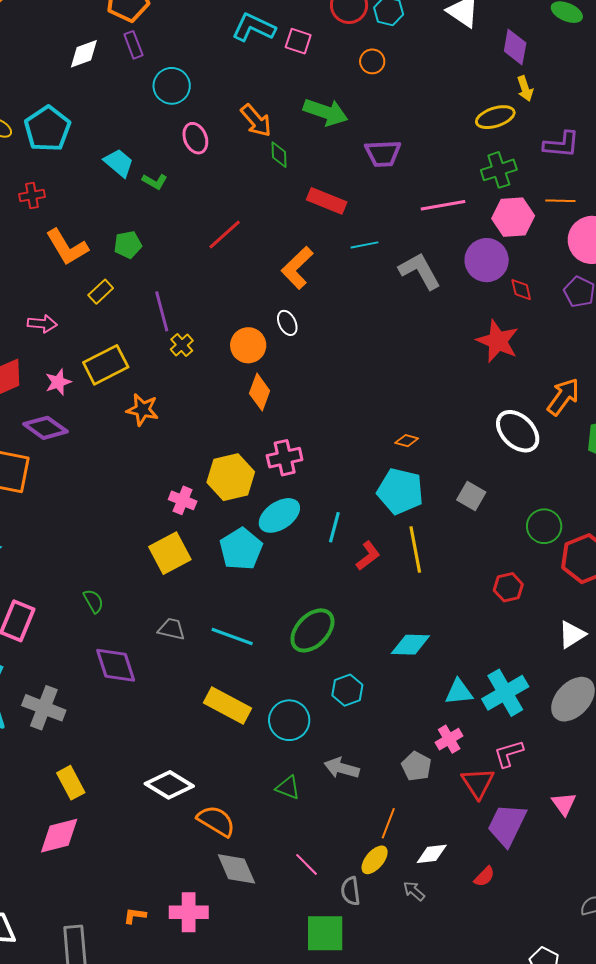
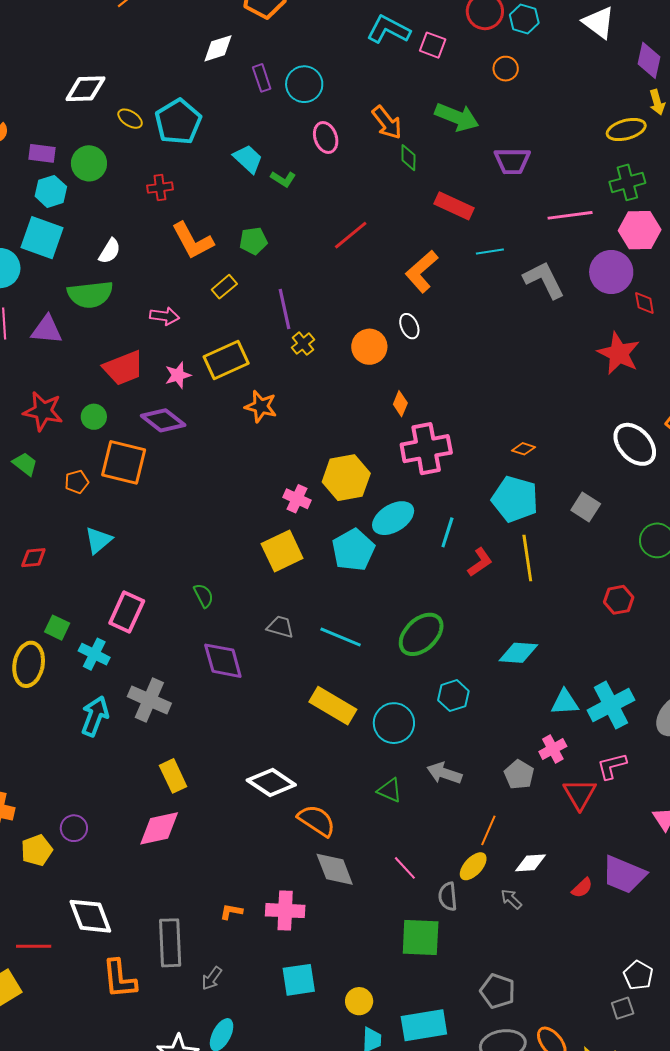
purple rectangle: (133, 45) -> (262, 78), moved
orange diamond: (260, 392) -> (400, 404), moved, size x0.7
pink cross: (285, 458) -> (426, 449), moved, size x1.4
purple trapezoid: (507, 825) -> (624, 875), moved, turned -96

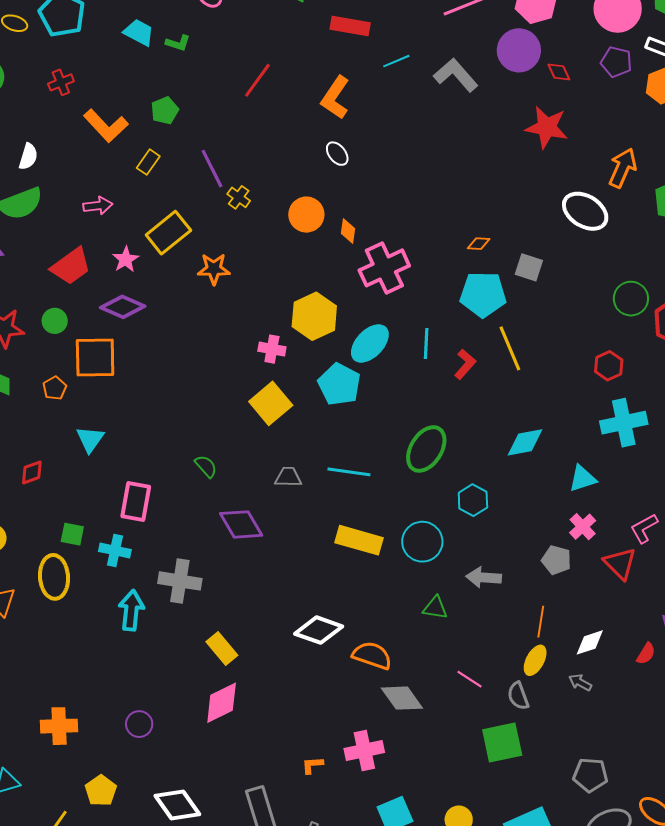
orange circle: (369, 347) -> (306, 215), moved
gray square: (586, 507) -> (529, 267), moved
cyan cross: (611, 705) -> (624, 423), moved, turned 30
yellow pentagon: (37, 850) -> (101, 791), moved

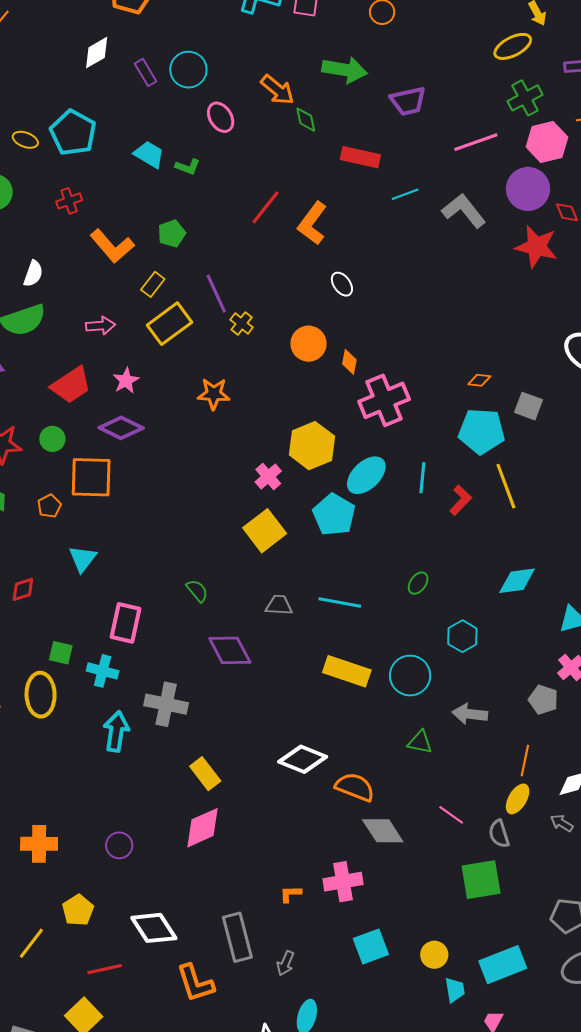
orange L-shape: (335, 98) -> (312, 223), moved
red star: (547, 127) -> (536, 247), moved
yellow rectangle: (168, 233) -> (170, 324), moved
pink cross: (272, 349) -> (268, 477), turned 36
green ellipse: (426, 449) -> (418, 583), size x0.5

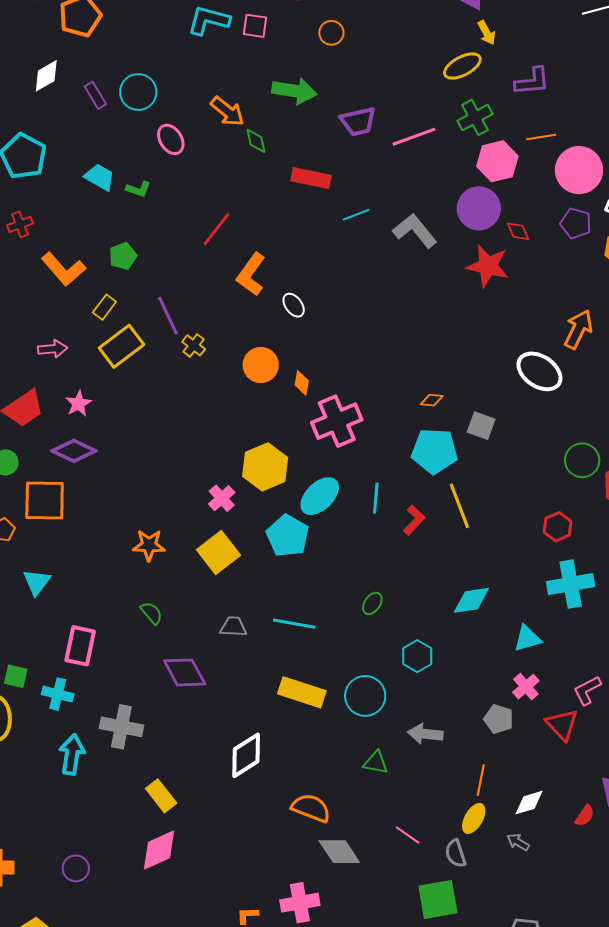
pink line: (476, 142) -> (414, 137), moved
orange L-shape: (312, 223) -> (251, 274), moved
orange star: (214, 394) -> (149, 545), moved
white diamond: (303, 759) -> (246, 755), moved, turned -54

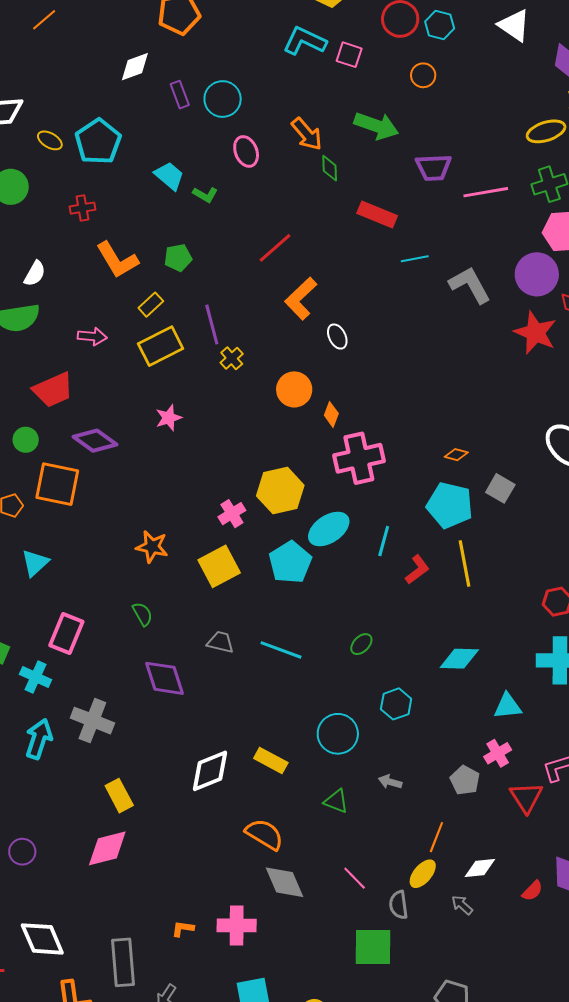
pink star: (78, 404) -> (169, 418), moved
yellow rectangle: (302, 692) -> (271, 761), moved, size x0.7
gray arrow: (425, 734) -> (390, 782), size x0.7

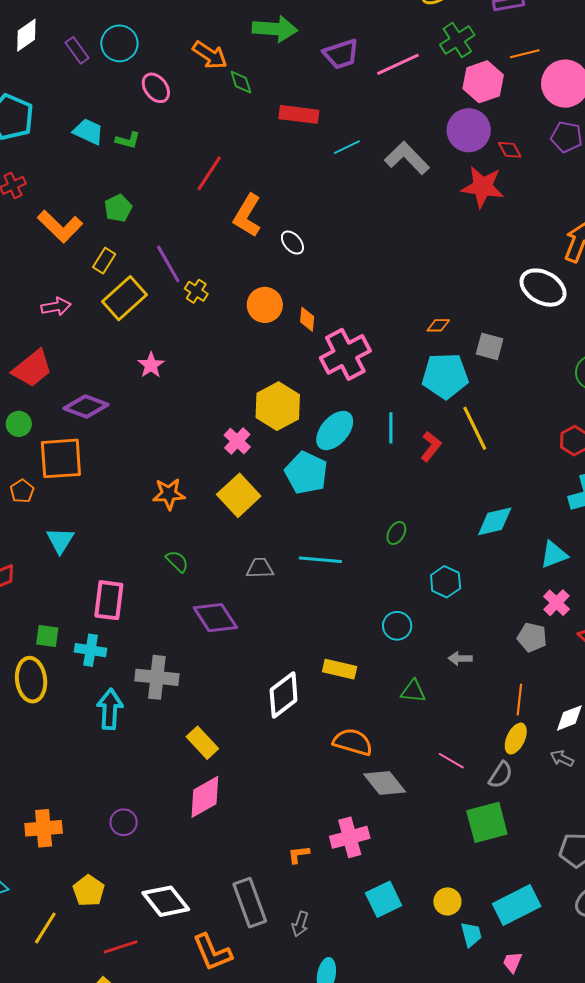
cyan circle: (338, 734) -> (397, 626), size x0.7
gray semicircle: (399, 905) -> (501, 775), turned -124

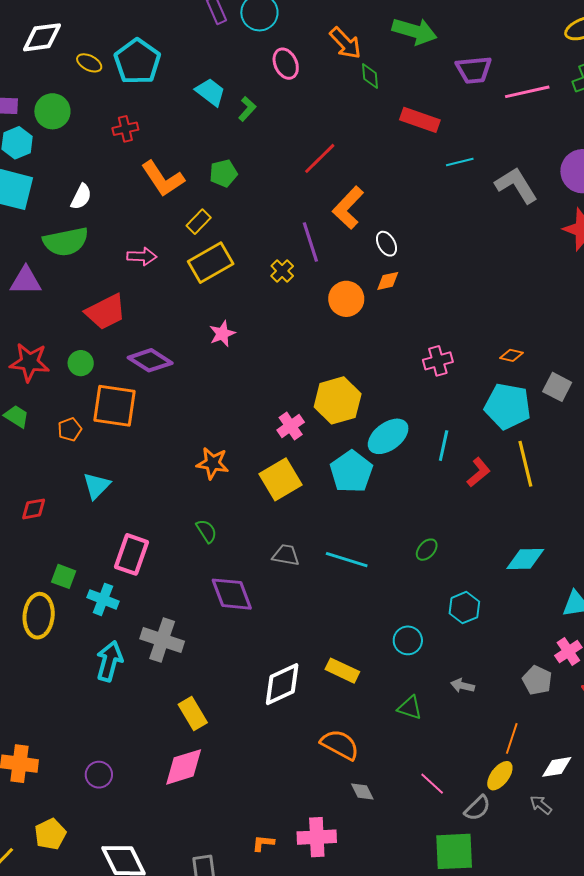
green L-shape: (128, 140) -> (247, 109), turned -75
purple line: (168, 264) -> (310, 242), moved
orange diamond: (307, 319) -> (388, 281), moved, turned 60
pink cross: (345, 354) -> (438, 361), moved, size x0.6
gray diamond: (385, 783) -> (362, 791), size x0.6

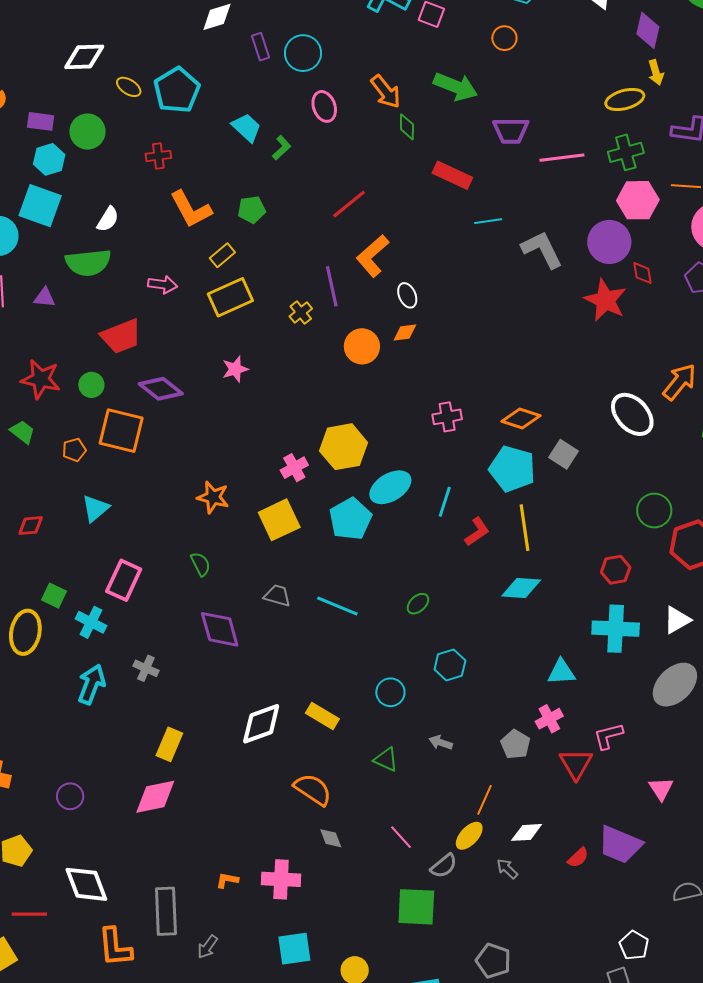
purple triangle: (26, 281) -> (45, 298), size x0.7
orange diamond: (511, 355) -> (521, 418), size x1.6
cyan diamond: (525, 559) -> (521, 588), moved
gray cross: (162, 640) -> (146, 668), size x0.6
yellow rectangle: (193, 713) -> (169, 744), turned 48

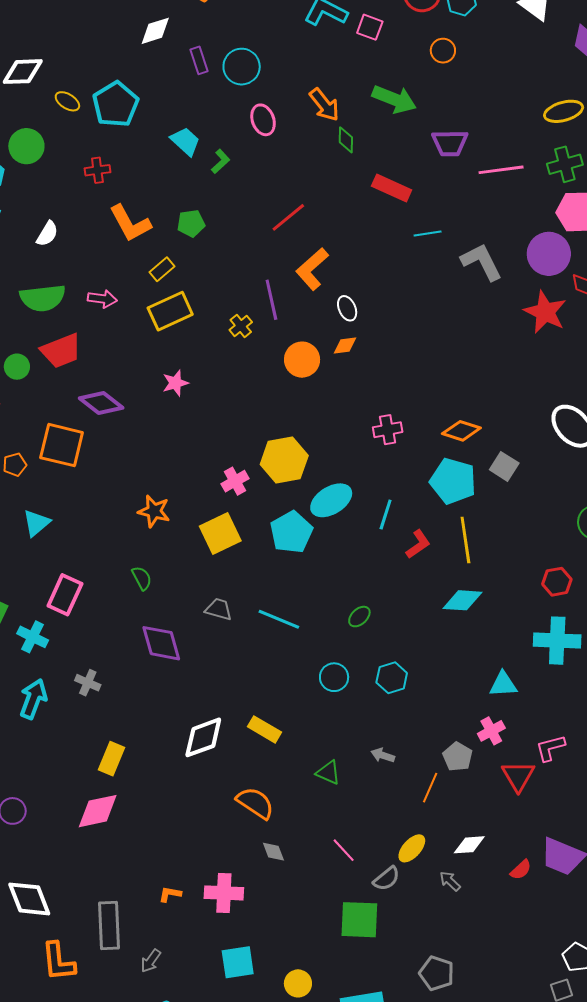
green semicircle: (88, 263) -> (43, 298), moved
green circle: (91, 385) -> (17, 367), moved
cyan circle: (390, 692) -> (334, 677), moved
orange line: (485, 800) -> (430, 788), moved

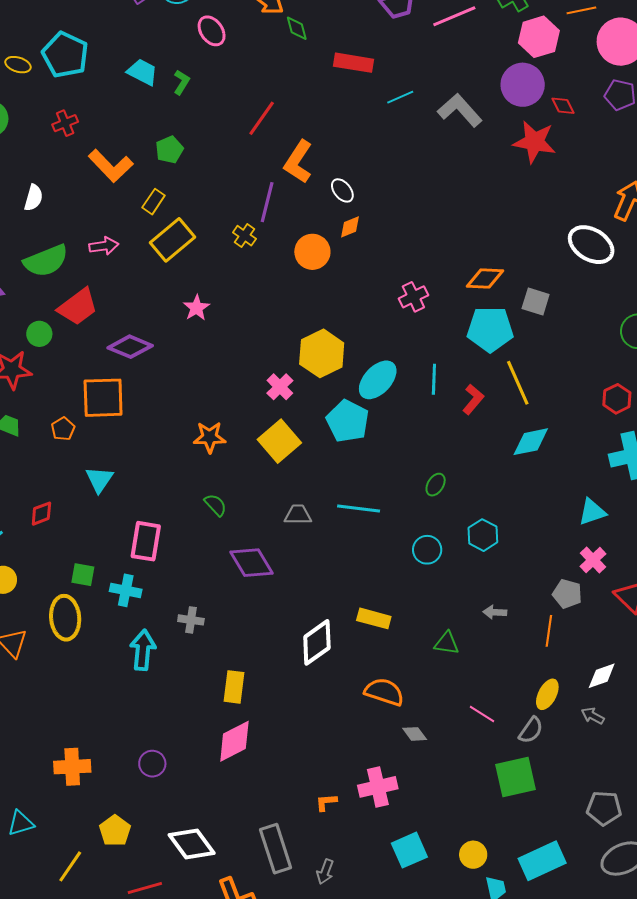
purple line: (271, 300) -> (267, 202), turned 42

